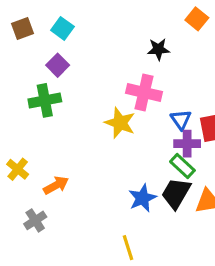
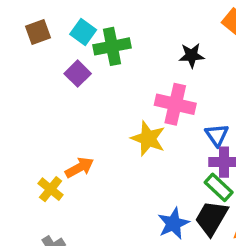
green cross: (45, 100) -> (112, 46), moved
yellow cross: (18, 169) -> (51, 189), moved
orange arrow: (56, 185) -> (79, 167), moved

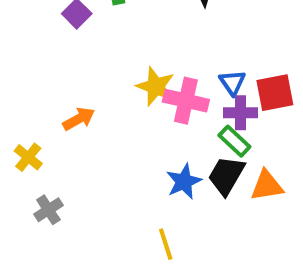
pink cross: (175, 104) -> (186, 101), moved
yellow cross: (51, 189) -> (28, 157), moved

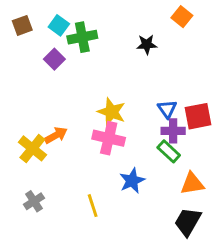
pink cross: (186, 101) -> (109, 138), moved
yellow cross: (28, 157) -> (32, 148), moved, size x1.4
black trapezoid: (226, 175) -> (188, 222), moved
yellow line: (166, 244) -> (93, 206), moved

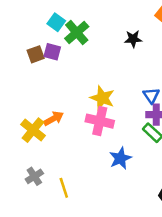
brown square: (22, 25) -> (36, 54), moved
green cross: (82, 37) -> (77, 33), turned -30
purple square: (54, 59) -> (52, 52), turned -30
yellow line: (93, 206) -> (64, 188), moved

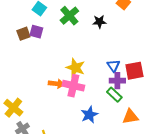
green cross: (77, 33) -> (69, 16), moved
orange arrow: (54, 119) -> (56, 84), moved, turned 35
yellow cross: (33, 130) -> (13, 108), moved

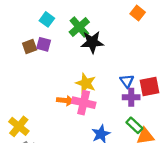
black star: (99, 22) -> (92, 42), moved, size x1.5
green rectangle: (114, 95) -> (134, 125), moved

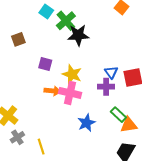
cyan square: (47, 19) -> (46, 11), moved
purple square: (44, 44) -> (45, 64), moved
purple cross: (131, 97) -> (106, 87), moved

